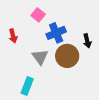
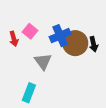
pink square: (38, 15) -> (30, 31), moved
brown circle: (67, 56) -> (75, 43), moved

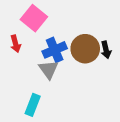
pink square: (30, 31) -> (34, 18), moved, size x1.5
blue cross: (60, 36) -> (55, 50), moved

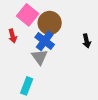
brown circle: (85, 49) -> (50, 23), moved
blue cross: (55, 50) -> (45, 41), turned -30

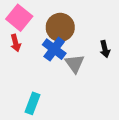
pink square: (28, 15) -> (19, 18), moved
gray triangle: (40, 57) -> (75, 64), moved

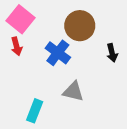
brown circle: (60, 27) -> (80, 26), moved
gray triangle: (75, 64) -> (73, 91), moved, turned -40

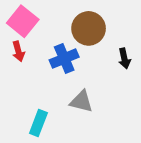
blue cross: (58, 53) -> (64, 58), turned 30

